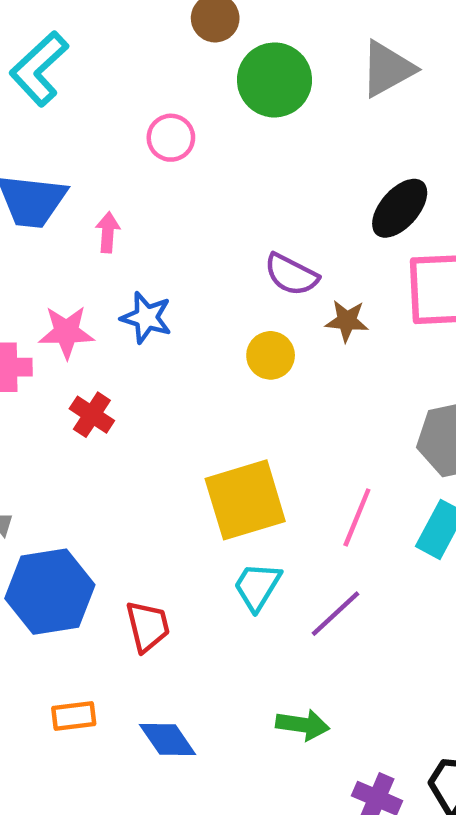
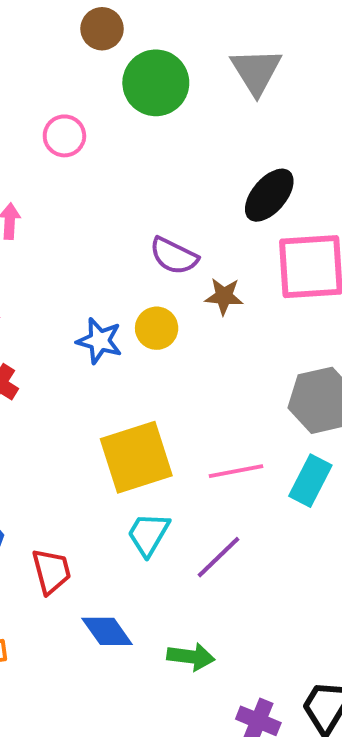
gray triangle: (387, 69) -> (256, 71), turned -32
blue star: (146, 318) -> (99, 341), moved
pink line: (357, 517) -> (236, 471), turned 58
blue diamond: (168, 739) -> (107, 631), moved

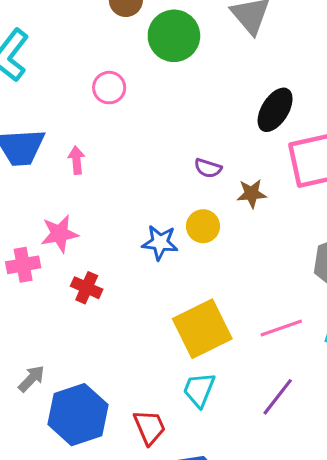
purple semicircle: (174, 256) -> (208, 168), size x0.7
cyan trapezoid: (148, 534) -> (199, 390), moved

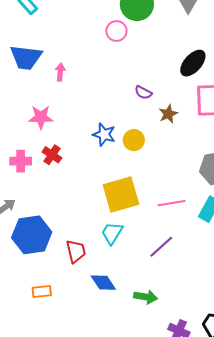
pink circle: (109, 88) -> (116, 31), moved
brown star: (252, 194) -> (168, 114), turned -30
yellow circle: (203, 226) -> (134, 140), moved
pink cross: (23, 265) -> (21, 161), moved

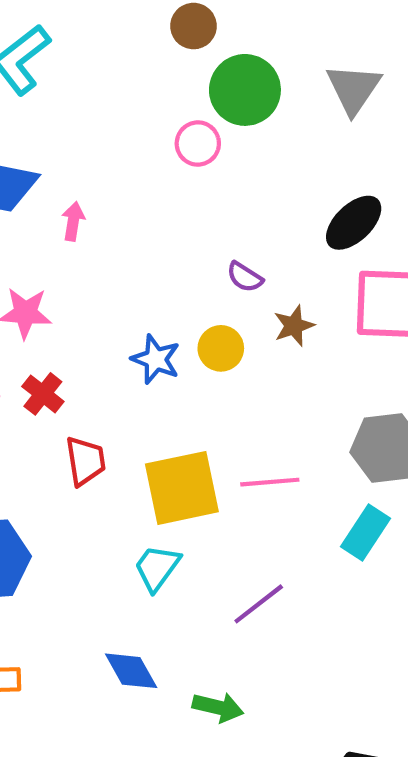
yellow circle: (134, 140) -> (221, 348), moved
pink line: (172, 203) -> (270, 482), moved
red trapezoid: (76, 251) -> (85, 461), moved

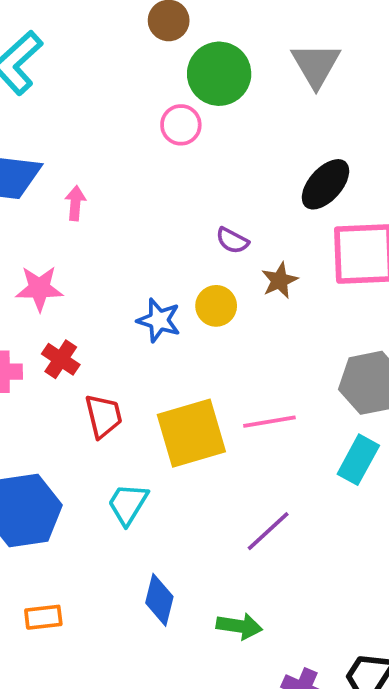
cyan trapezoid: (157, 568) -> (128, 504), moved
blue diamond: (131, 671) -> (159, 600), turned 48

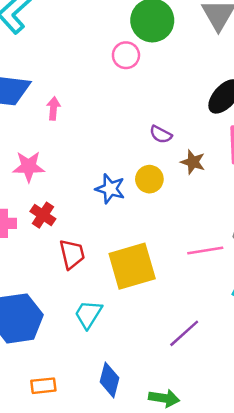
brown star: (280, 280) -> (193, 162), turned -30
pink line: (269, 422) -> (205, 250), moved
orange rectangle: (43, 617) -> (43, 386), moved

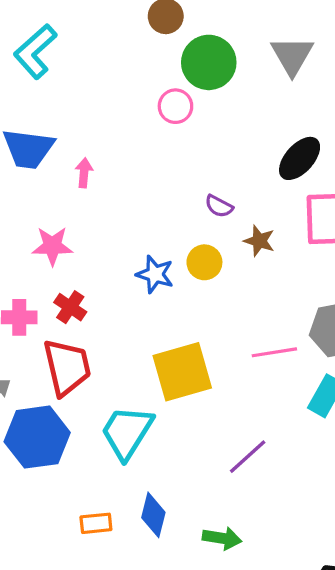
red trapezoid: (72, 254) -> (67, 367), moved, size x1.5
cyan trapezoid: (88, 314) -> (127, 432), size x1.5
orange rectangle: (43, 386) -> (96, 523), moved

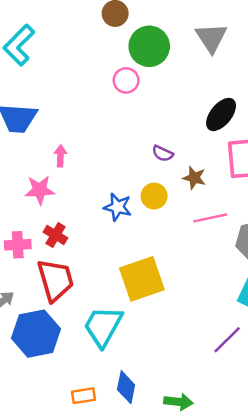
pink arrow: (84, 173) -> (60, 156), moved
pink line: (274, 352) -> (210, 218), moved
purple line: (248, 457) -> (227, 340), moved

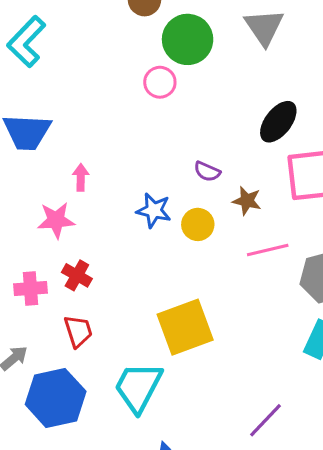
blue star: (118, 207) -> (154, 210), moved
red trapezoid: (55, 280) -> (78, 331), size x0.6
purple line: (227, 340) -> (266, 420), moved

